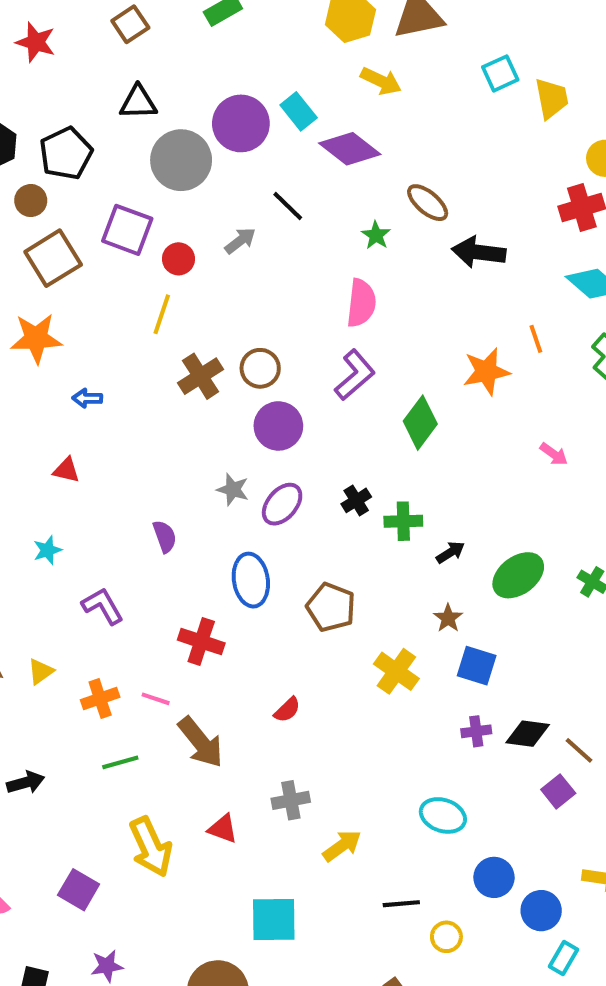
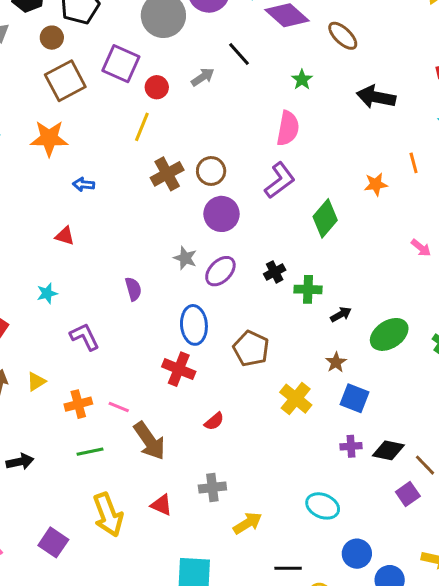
brown ellipse: (428, 203) -> (343, 36), moved
orange star: (486, 372) -> (376, 184), size x0.7
red cross: (201, 641) -> (179, 369), moved

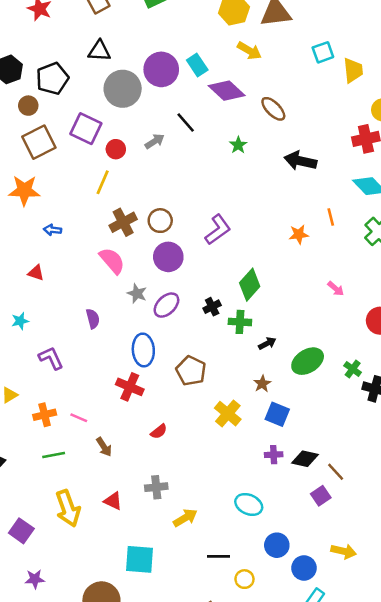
pink semicircle: (288, 128) -> (112, 261), moved, turned -52
green diamond: (325, 218) -> (250, 285), moved
brown arrow: (149, 441) -> (104, 447), size x0.6

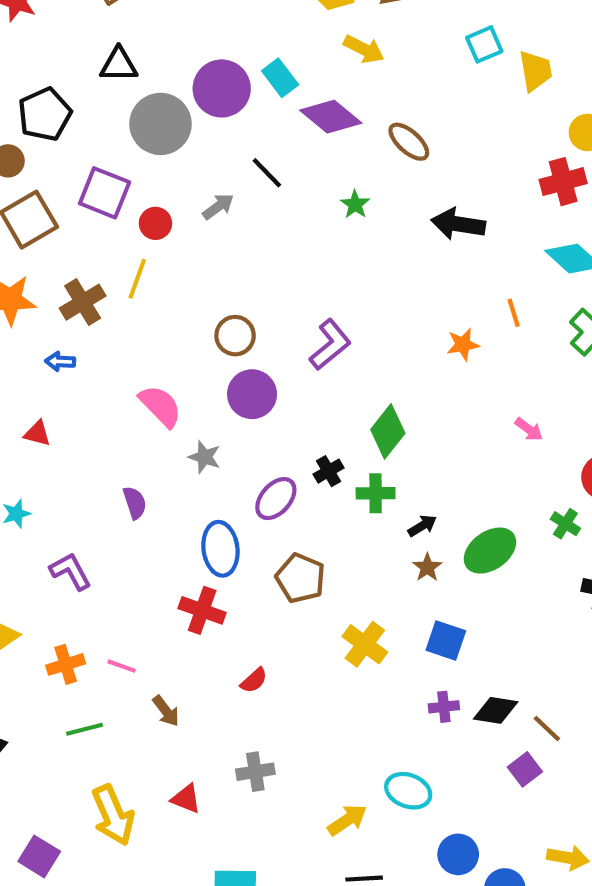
brown cross: (123, 222) -> (83, 302), moved
purple ellipse: (166, 305) -> (276, 499), moved
green cross: (353, 369) -> (565, 524), moved
brown star: (262, 384) -> (427, 567), moved
yellow arrow: (185, 518) -> (347, 820), moved

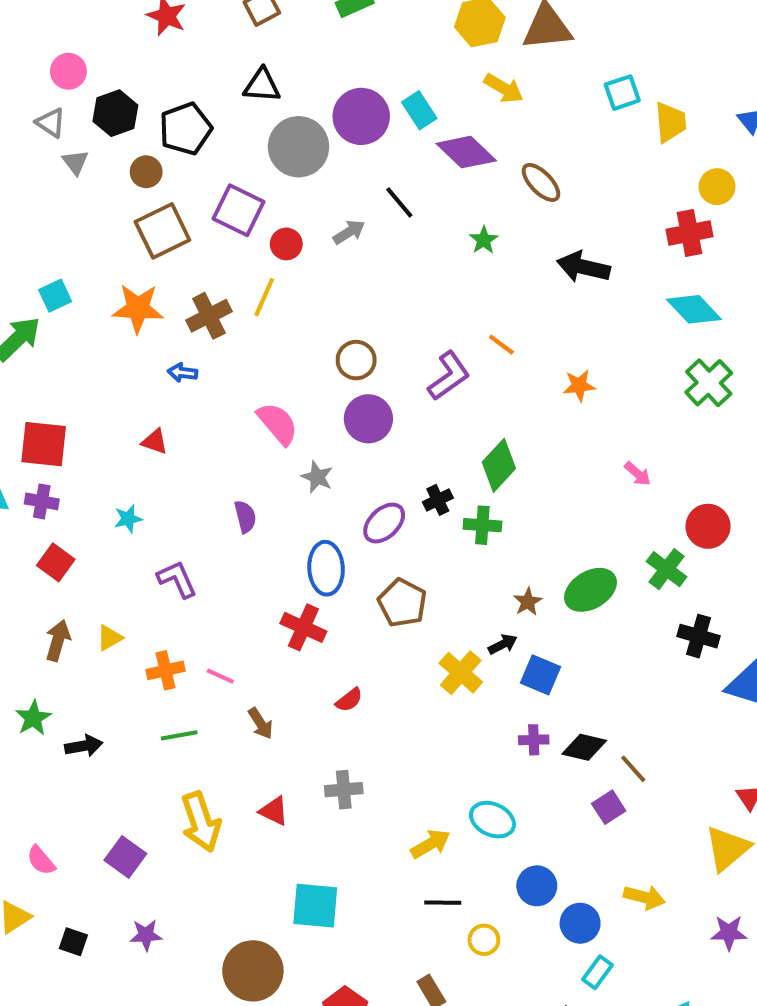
orange line: (514, 313) -> (501, 345), moved, turned -40
green cross: (565, 524) -> (667, 569), size x1.4
black arrow: (422, 526) -> (503, 644), moved

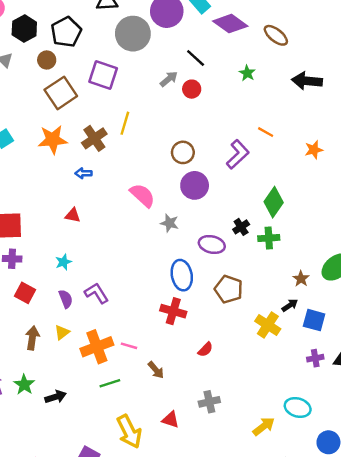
red circle: (286, 244) -> (192, 89), moved
purple semicircle: (245, 517) -> (66, 299), moved
purple ellipse: (384, 523) -> (212, 244), turned 65
orange cross: (166, 670) -> (97, 347), size x1.5

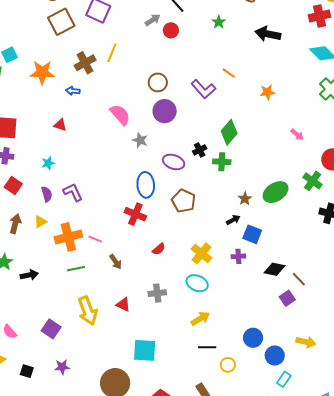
orange star: (53, 140) -> (42, 72), moved
purple L-shape: (238, 154) -> (203, 89), turned 85
yellow cross: (268, 325) -> (201, 253), moved
purple cross: (315, 358) -> (238, 256), moved
cyan ellipse: (298, 407) -> (197, 283), moved

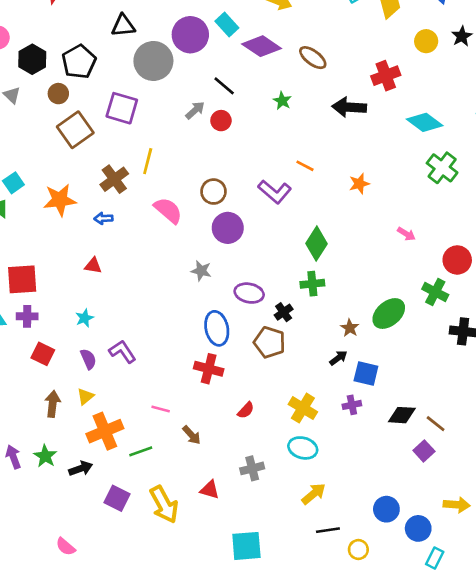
red cross: (319, 16) -> (386, 76), moved
pink semicircle: (120, 115) -> (168, 210), moved
black cross: (200, 150) -> (284, 312), moved
orange cross: (68, 237) -> (105, 431), moved
purple square: (51, 329) -> (117, 498), moved

